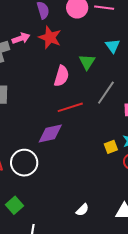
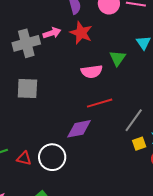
pink semicircle: (62, 76) -> (92, 71), turned 65
gray line: (106, 93) -> (134, 120), moved

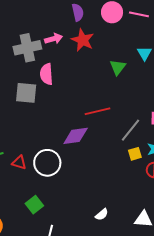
pink semicircle: (92, 71) -> (46, 74), moved, turned 90

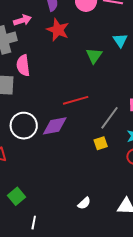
pink arrow: (54, 39) -> (22, 20), moved
yellow square: (135, 154) -> (101, 143), moved
white circle: (47, 163) -> (24, 126), moved

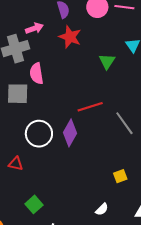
gray line: (110, 118) -> (124, 123), turned -70
purple diamond: (55, 126) -> (70, 133), turned -48
yellow square: (101, 143) -> (120, 176), moved

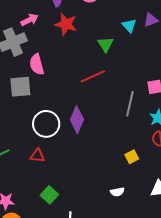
red line: (90, 107) -> (93, 76), moved
gray line: (124, 123) -> (130, 104), turned 55
red triangle: (16, 164) -> (37, 156), moved
white semicircle: (102, 209) -> (117, 192), turned 40

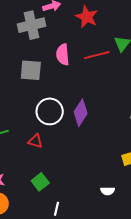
pink semicircle: (37, 64) -> (63, 55), moved
red line: (93, 76) -> (97, 55), moved

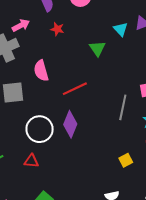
red star: (87, 17) -> (57, 29), size x0.6
red line: (97, 55) -> (75, 89), moved

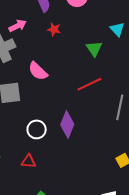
pink semicircle: (41, 71) -> (38, 71), turned -30
red line: (75, 89) -> (89, 84), moved
white circle: (40, 129) -> (37, 129), size x0.7

